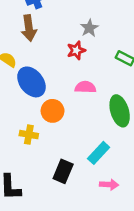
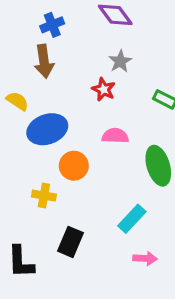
red star: (76, 50) -> (104, 89), turned -30
blue ellipse: (31, 82) -> (47, 129), turned -72
black rectangle: (63, 171) -> (70, 242), moved

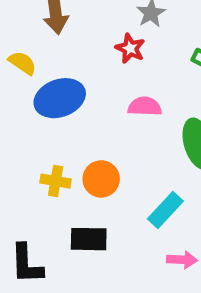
orange circle: (74, 166) -> (101, 179), moved
black rectangle: (70, 242) -> (89, 239), turned 68

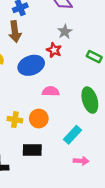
blue ellipse: (60, 98) -> (31, 65), moved
pink semicircle: (145, 106) -> (51, 91), moved

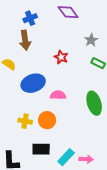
gray star: (65, 32) -> (91, 40), moved
blue ellipse: (31, 65) -> (33, 83), moved
cyan rectangle: (72, 135) -> (66, 157), moved

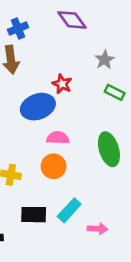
blue ellipse: (33, 83) -> (38, 107), moved
orange circle: (47, 120) -> (54, 166), moved
cyan rectangle: (66, 157) -> (69, 210), moved

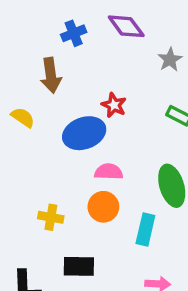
blue cross: (18, 28) -> (74, 33), moved
gray star: (105, 60) -> (170, 60), moved
cyan rectangle: (69, 210) -> (145, 230), moved, turned -30

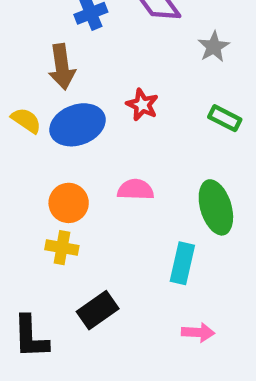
blue ellipse: (84, 133) -> (78, 125), moved
orange circle: (103, 207) -> (69, 203), moved
black rectangle: (79, 266) -> (98, 310), turned -36

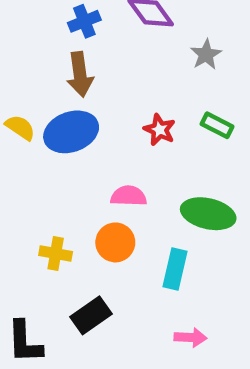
brown arrow: (62, 67) -> (80, 74), moved
red star: (142, 105) -> (160, 130), moved
orange circle: (69, 203) -> (115, 242), moved
green ellipse: (216, 207) -> (208, 214), turned -60

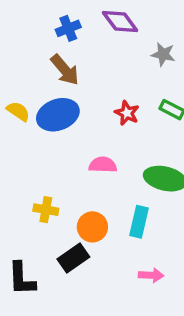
gray star: (206, 54) -> (163, 54), turned -30
brown arrow: (80, 74) -> (65, 70), turned -32
orange circle: (115, 242) -> (92, 227), moved

